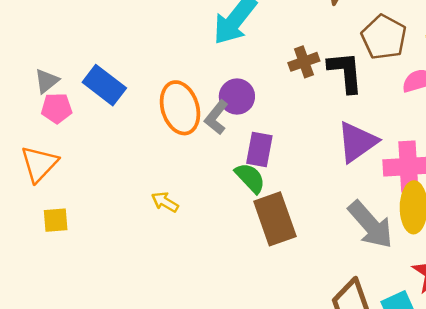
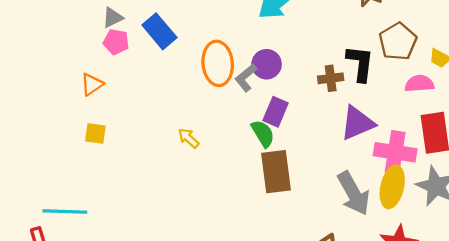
brown cross: (304, 62) -> (331, 78), moved
orange triangle: (39, 164) -> (92, 84), size x0.7

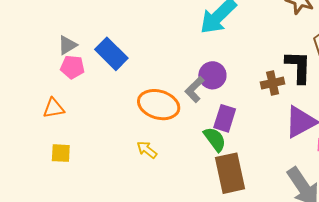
orange ellipse: (218, 63) -> (159, 105), moved, turned -63
orange triangle: (92, 84) -> (54, 108), turned 30

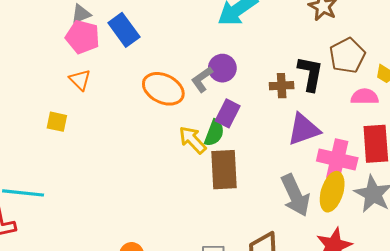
pink pentagon: (72, 67) -> (83, 37), size x1.4
orange triangle: (54, 108) -> (80, 80), moved, turned 45
green semicircle: (215, 139) -> (214, 133), turned 48
yellow arrow: (147, 150) -> (193, 140), moved, size x1.4

